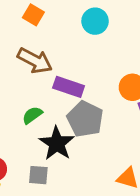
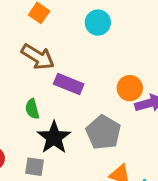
green semicircle: (32, 115) -> (32, 109), turned -72
gray pentagon: (85, 119) -> (103, 132), moved

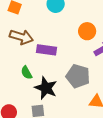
orange circle: (130, 88) -> (87, 31), moved

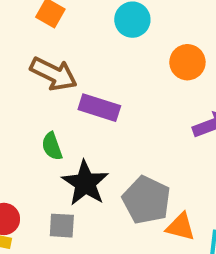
orange circle: (87, 31) -> (187, 62), moved
gray pentagon: (78, 76) -> (146, 200), moved

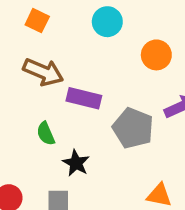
black star: (85, 183) -> (76, 163), size x0.7
gray pentagon: (146, 200) -> (133, 128), moved

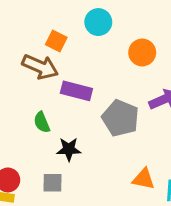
orange square: (37, 21) -> (56, 41), moved
black star: (76, 163) -> (69, 149), turned -30

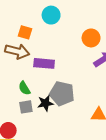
orange circle: (142, 52) -> (91, 38), moved
gray pentagon: (120, 118) -> (62, 94), moved
gray square: (52, 183) -> (26, 107), moved

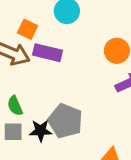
purple rectangle: (44, 63) -> (47, 53), moved

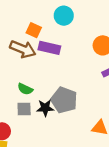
green semicircle: (15, 106) -> (25, 89), turned -40

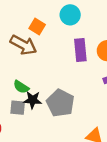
purple rectangle: (49, 48) -> (80, 50), moved, turned 65
black star: (45, 108) -> (33, 100), moved

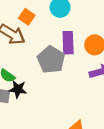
gray pentagon: (60, 103) -> (51, 60), moved

